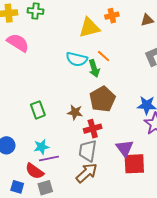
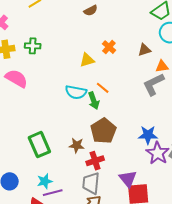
orange cross: (112, 16) -> (109, 47), turned -32
yellow triangle: (89, 28) -> (87, 60), size x0.7
green rectangle: (38, 110) -> (39, 145), size x1.4

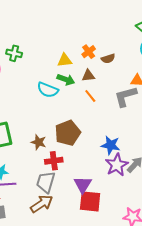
brown semicircle: (91, 11) -> (108, 59), moved
green cross: (33, 46) -> (14, 53), moved
brown triangle: (144, 50) -> (88, 76), moved
orange line: (103, 88) -> (90, 96), moved
green arrow: (94, 101) -> (66, 80), moved, turned -60

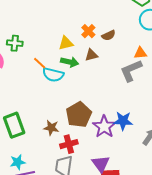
orange line: (90, 96) -> (40, 63), moved
purple star: (117, 165) -> (104, 127), moved

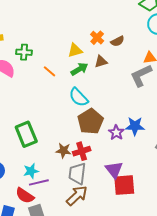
green arrow: (70, 62) -> (79, 69), turned -42
cyan semicircle: (53, 75) -> (79, 97), moved, turned 35
purple star: (104, 127) -> (116, 133), size x0.7
brown star: (51, 128) -> (63, 151), moved

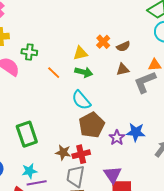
brown triangle: (101, 61) -> (123, 69), moved
green arrow: (79, 69) -> (84, 72), turned 42

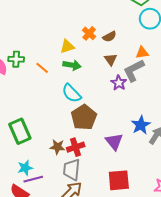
green cross: (29, 52) -> (16, 59), moved
brown triangle: (123, 69) -> (111, 60), turned -48
blue star: (136, 132) -> (141, 125), moved, turned -30
purple star: (117, 138) -> (119, 83), moved
purple triangle: (113, 175) -> (114, 142), moved

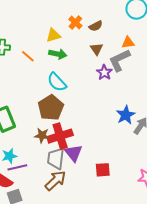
brown pentagon: (84, 117) -> (51, 108), moved
purple triangle: (114, 142) -> (73, 153), moved
red cross: (76, 147) -> (60, 136), size x1.4
red square: (119, 180) -> (103, 170), size x0.7

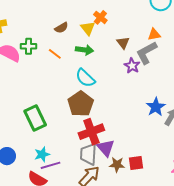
brown semicircle: (96, 26) -> (61, 28), moved
yellow triangle: (53, 35) -> (88, 28), moved, turned -49
brown star: (42, 135) -> (117, 165), moved

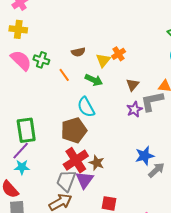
red cross: (91, 132) -> (76, 160), turned -30
purple line: (51, 165) -> (21, 151), moved, turned -48
brown star: (117, 165) -> (97, 163), moved

